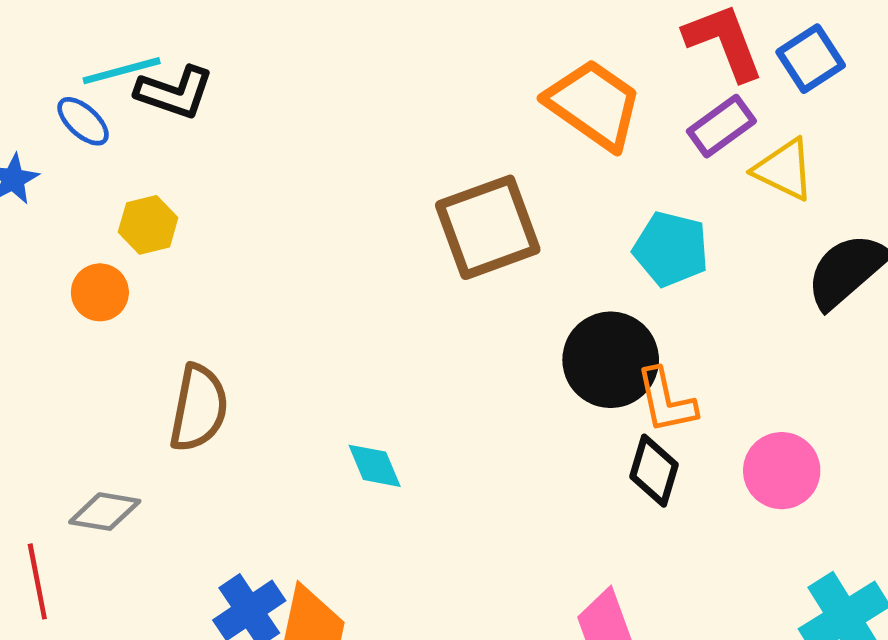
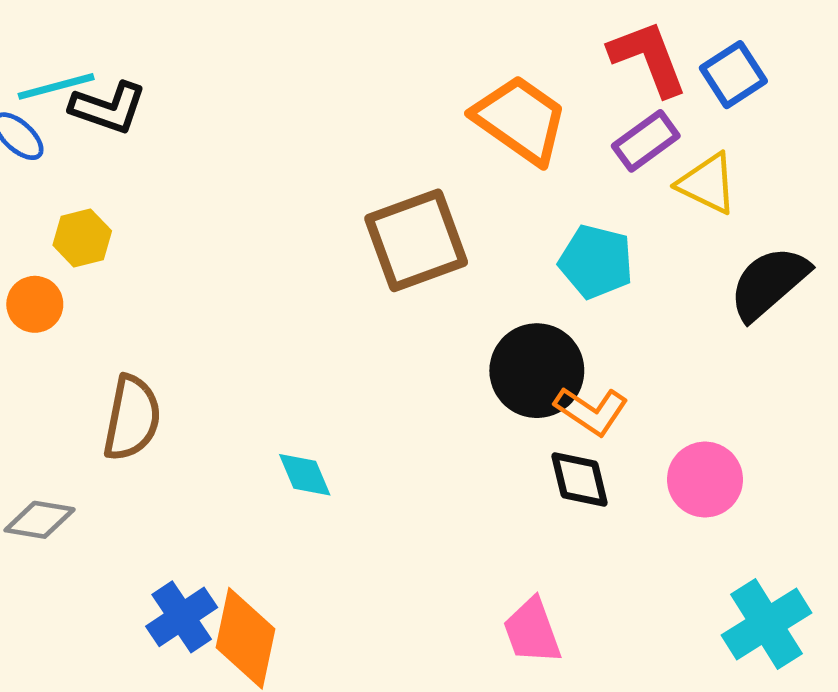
orange L-shape: (666, 401) -> (591, 411), turned -44
black diamond: (654, 471) -> (579, 480), turned -30

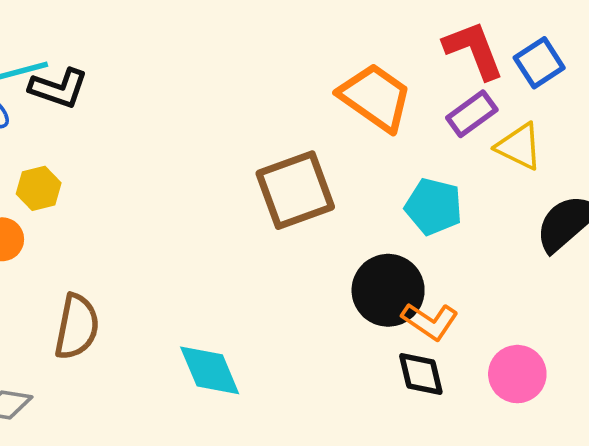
cyan diamond: (305, 475) -> (210, 370), size x1.5

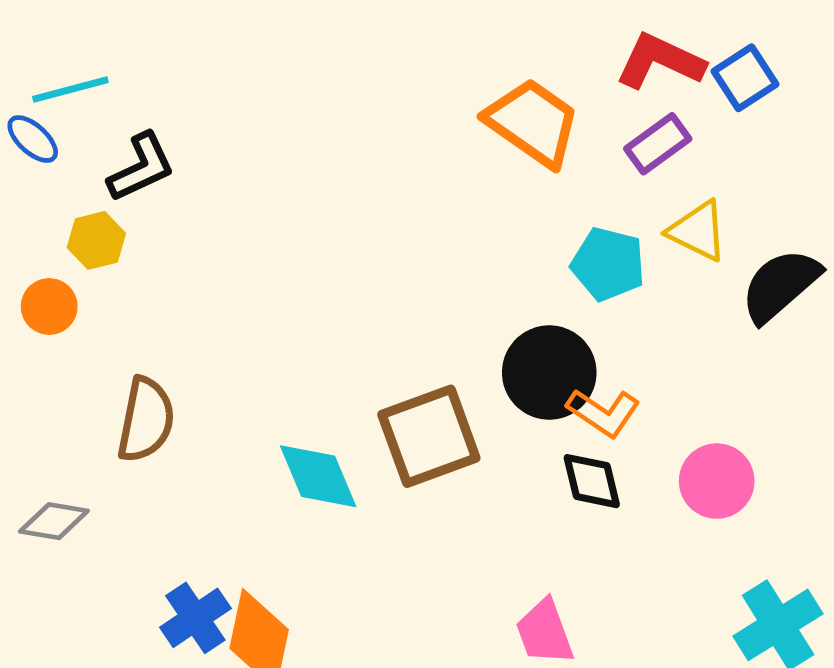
red L-shape: (474, 50) -> (660, 61), turned -44
black L-shape: (59, 88) -> (141, 167), moved, turned -44
yellow triangle: (519, 146) -> (698, 231), moved
brown square: (295, 190) -> (429, 436), moved

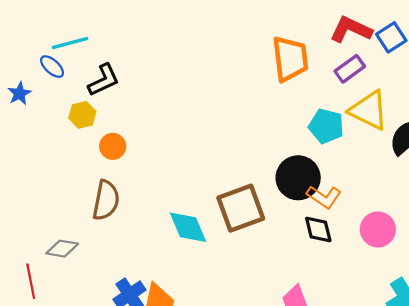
orange trapezoid: (533, 123) -> (290, 59), turned 48
yellow triangle: (698, 231) -> (369, 110), size x1.4
orange circle: (49, 306) -> (113, 146), moved

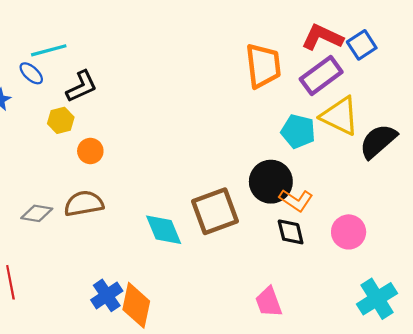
purple rectangle: (350, 69) -> (321, 76), size x1.4
brown semicircle: (106, 200) -> (84, 204), turned -111
gray diamond: (62, 249) -> (37, 213), moved

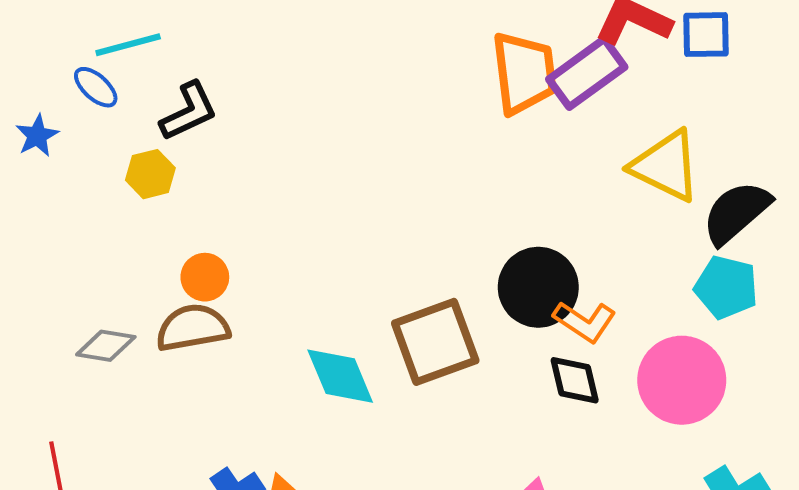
blue square: (362, 45) -> (706, 35), turned 32
purple rectangle: (321, 76) -> (587, 73), moved
cyan pentagon: (298, 131) -> (726, 287), moved
orange circle: (90, 151) -> (205, 277), moved
pink circle: (349, 232) -> (682, 380), size x1.4

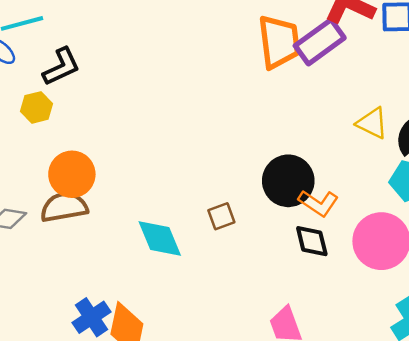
yellow triangle: (666, 166) -> (372, 123), moved, size x0.7
orange circle: (205, 277) -> (72, 174), size x1.5
brown square: (435, 342) -> (221, 216), size x0.5

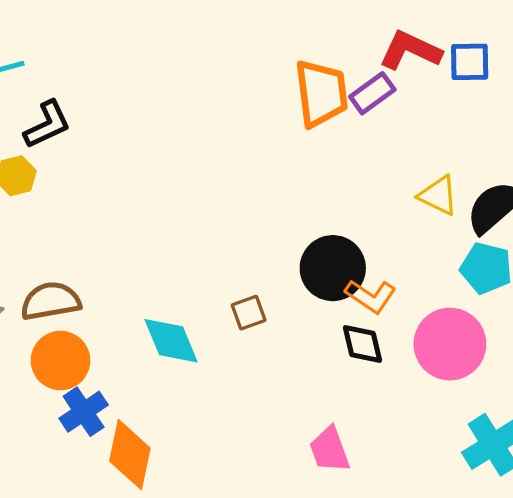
purple rectangle: (320, 42) -> (372, 93), size x0.7
orange circle: (72, 174) -> (61, 361), moved
blue cross: (92, 317) -> (84, 412), moved

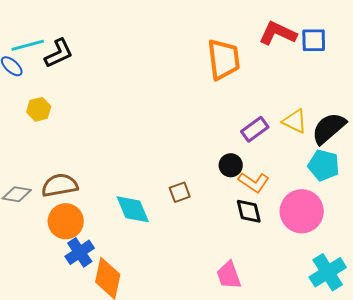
purple rectangle: (372, 93) -> (255, 129), moved
black L-shape: (47, 125) -> (59, 53), moved
black circle: (333, 268) -> (231, 165), size x0.6

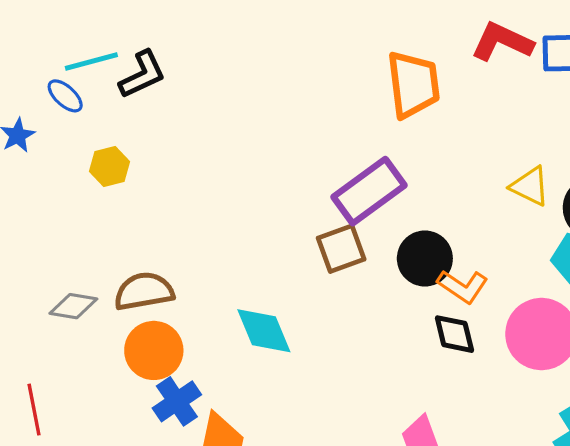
purple rectangle: (255, 129) -> (369, 191), moved, size x1.6
black circle: (231, 165) -> (425, 258), size x1.4
brown square: (180, 192) -> (341, 249), moved, size x1.4

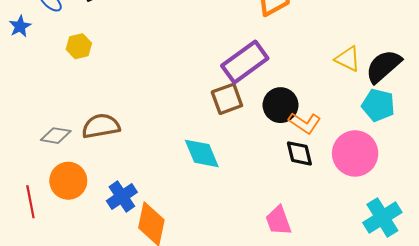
cyan diamond: (264, 331) -> (202, 153), moved
orange circle: (154, 350) -> (68, 181), moved

